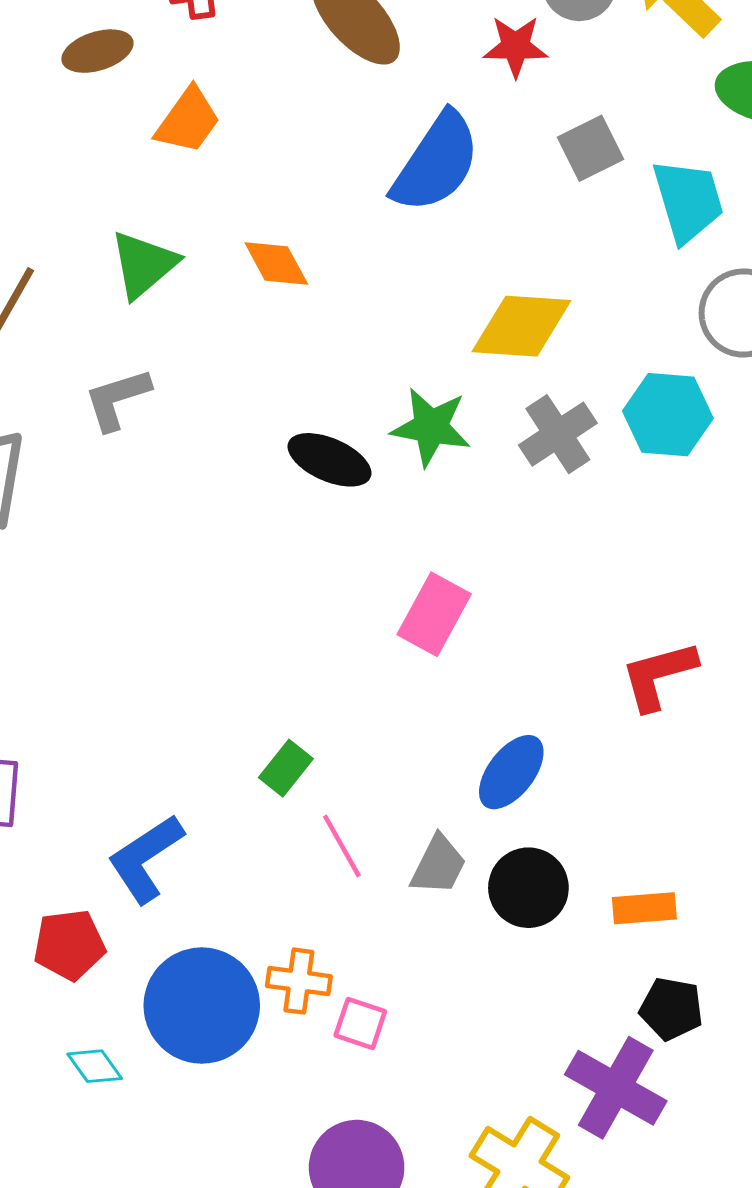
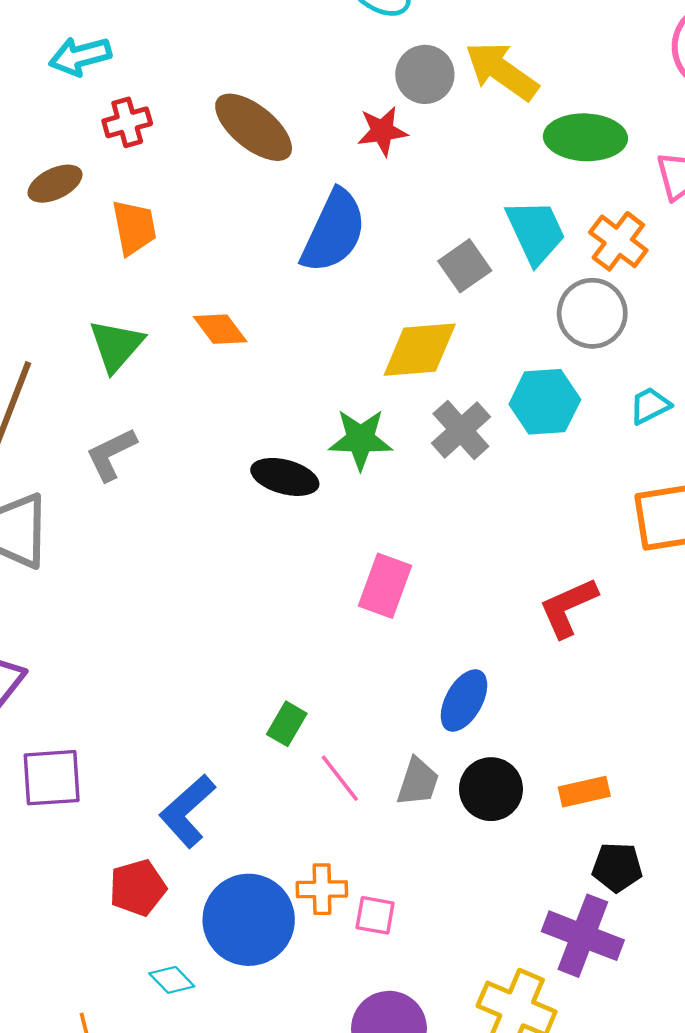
orange trapezoid: (188, 120) -> (134, 227), turned -38
gray square: (591, 148) -> (465, 266), moved

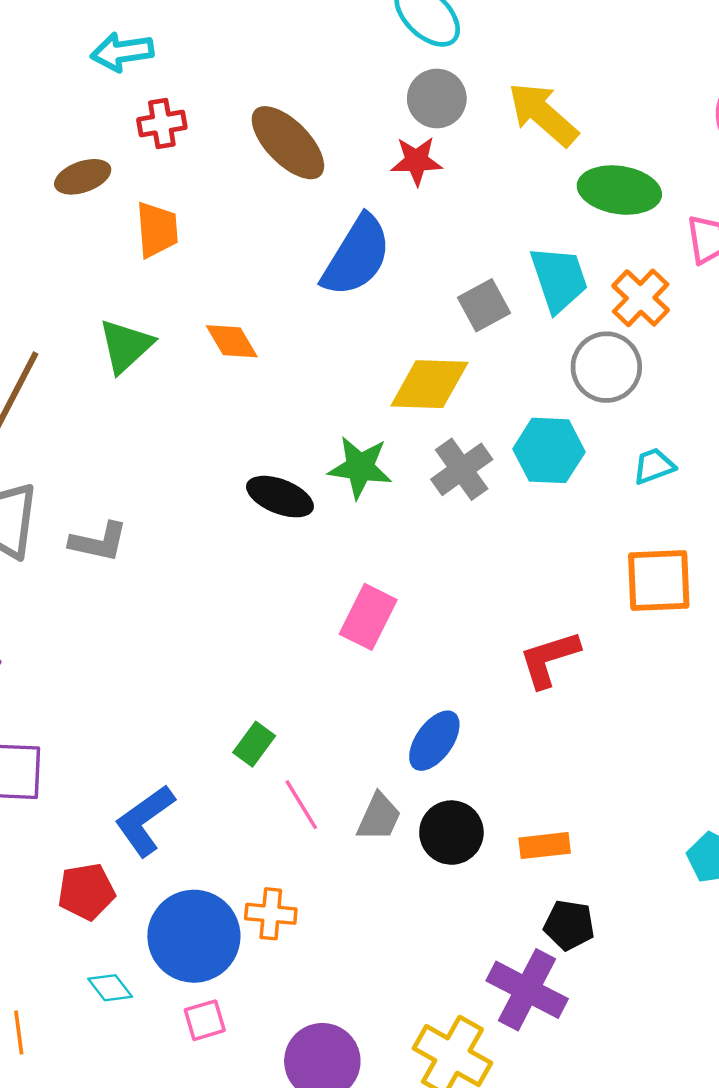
gray circle: (425, 74) -> (437, 99), moved
gray L-shape: (111, 454) -> (99, 542), moved, turned -148
pink square: (375, 915) -> (205, 1020), moved, turned -33

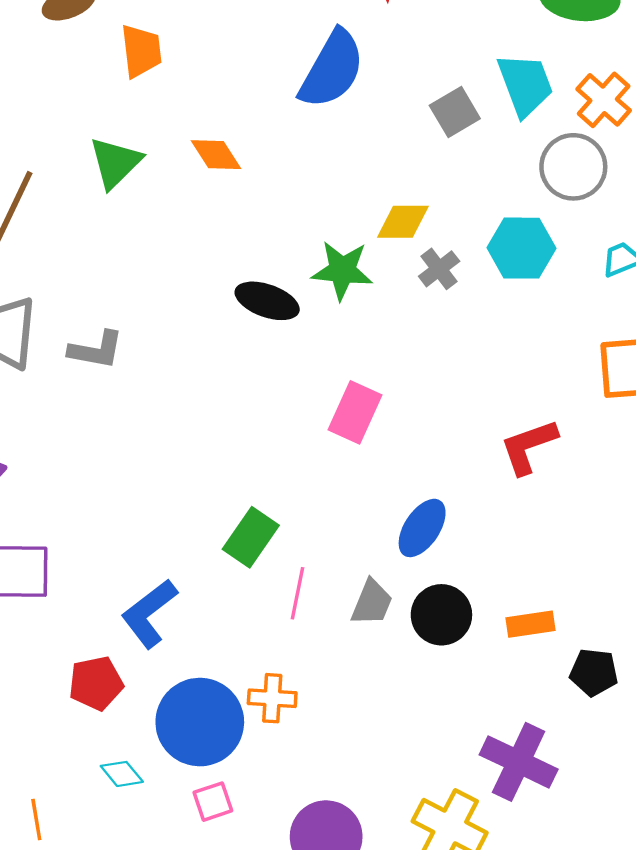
yellow diamond: (429, 384) -> (403, 222), moved, size x0.7
gray cross: (462, 469) -> (439, 269), size x0.7
green rectangle: (254, 744) -> (251, 537), size x1.4
pink line: (301, 805) -> (298, 593), turned 45
black pentagon: (569, 925) -> (594, 672), moved

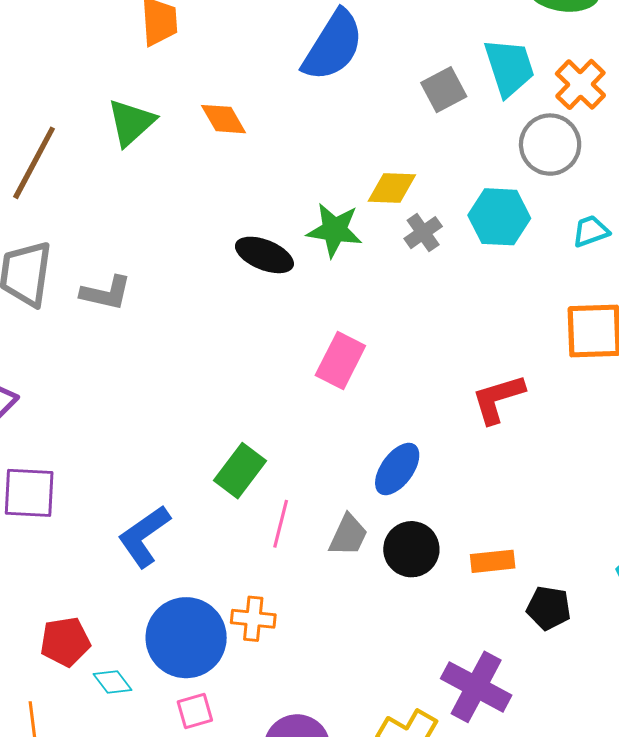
red pentagon: (96, 683) -> (65, 642), moved

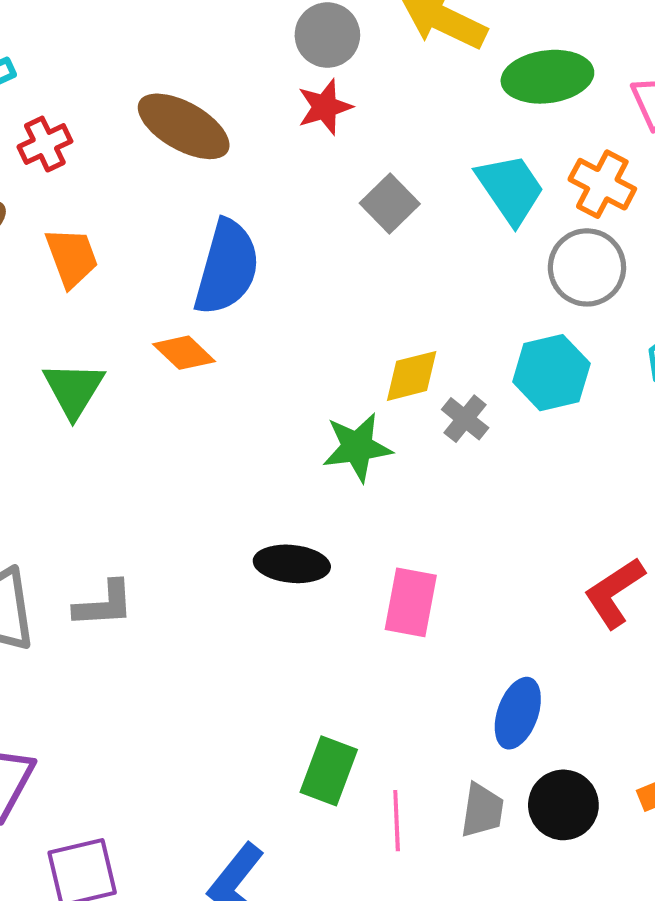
blue semicircle: (333, 46) -> (227, 267), moved
gray square: (444, 90) -> (390, 203), moved
black ellipse: (264, 255) -> (292, 564), moved

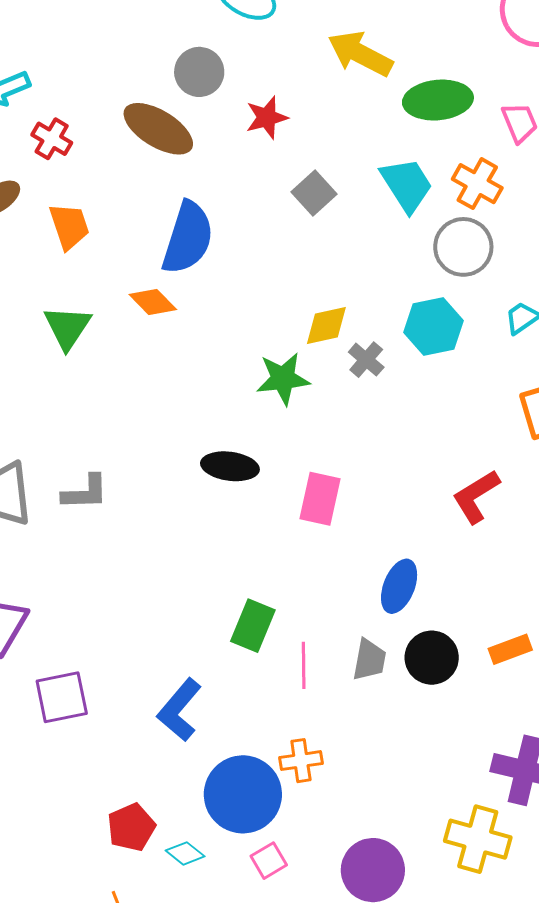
gray circle: (327, 35) -> (199, 72), moved
red cross: (45, 144) -> (52, 139), turned -36

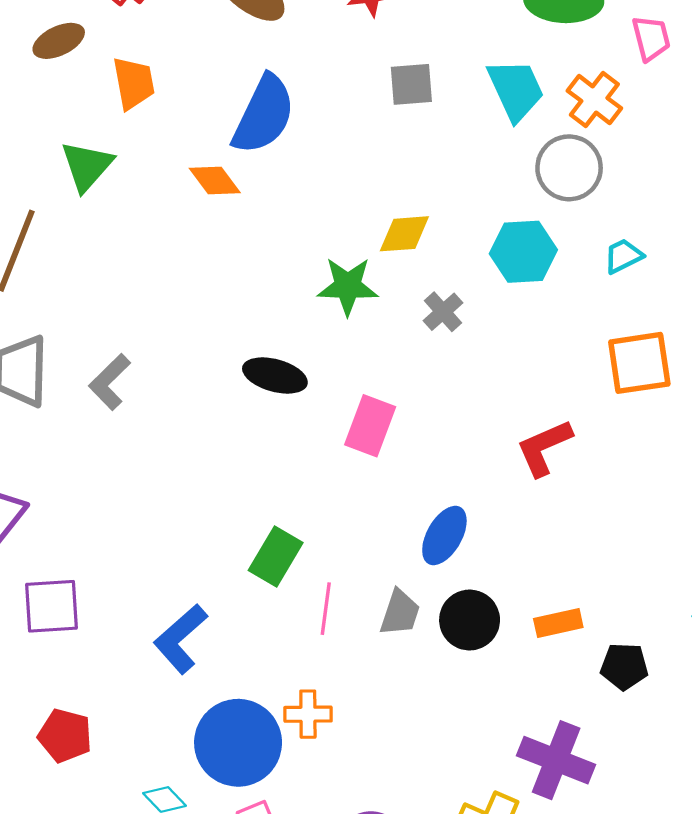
gray square: (314, 193) -> (411, 84), turned 30
green triangle: (67, 327) -> (87, 166), moved
gray cross: (366, 360) -> (443, 312), moved
gray L-shape: (85, 492) -> (110, 382), turned 129
red pentagon: (131, 827) -> (65, 736), moved, turned 30

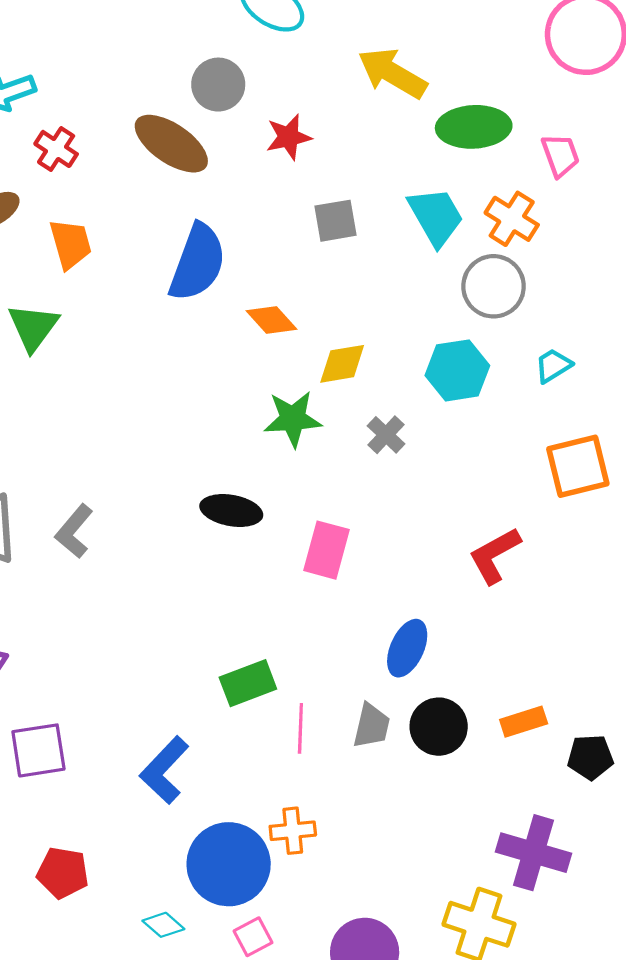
orange diamond: (215, 180) -> (272, 320), moved
green rectangle: (276, 556) -> (248, 683), turned 44

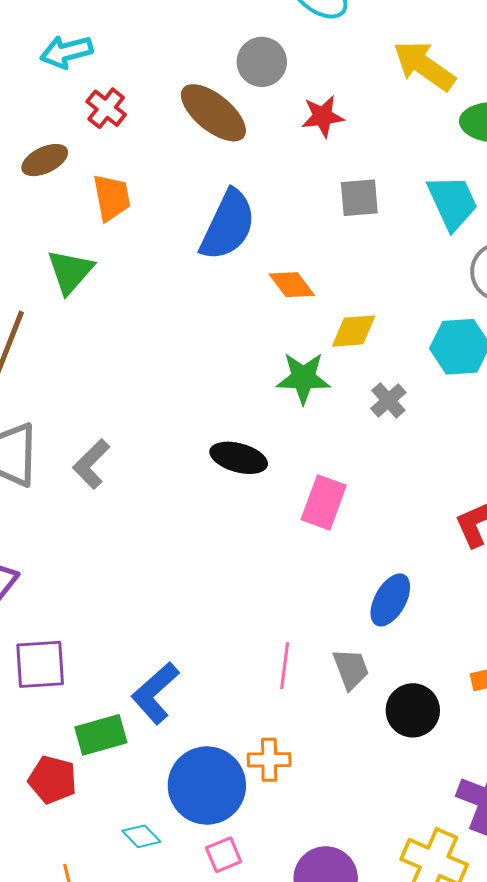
green rectangle: (248, 683) -> (101, 735), moved
gray trapezoid: (372, 726) -> (351, 669), turned -39
black circle: (439, 727) -> (413, 710), moved

